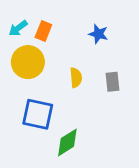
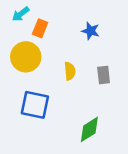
cyan arrow: (18, 28) -> (21, 14), moved
green diamond: (67, 142) -> (89, 129), moved

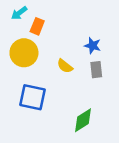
blue star: (91, 31) -> (93, 46), moved
yellow semicircle: (70, 71) -> (65, 66), turned 133

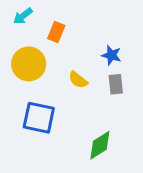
orange rectangle: (37, 26) -> (56, 32), moved

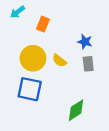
yellow circle: (29, 64) -> (33, 58), moved

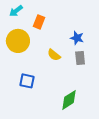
yellow circle: (33, 58) -> (18, 41), moved
blue square: (30, 89) -> (27, 81), size x0.7

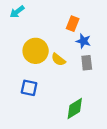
orange rectangle: (39, 22) -> (73, 24), moved
yellow circle: (18, 41) -> (36, 51), moved

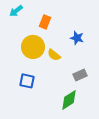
orange rectangle: (73, 24) -> (45, 22), moved
gray rectangle: (87, 63) -> (80, 75), moved, turned 72

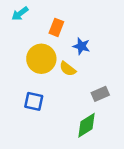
blue star: (77, 38) -> (81, 46), moved

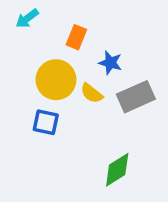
gray rectangle: (100, 94) -> (136, 97), moved, size x1.5
blue square: (34, 101) -> (46, 122), moved

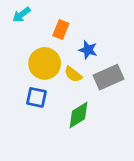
green diamond: (117, 170) -> (79, 115), moved

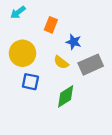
yellow circle: (45, 63) -> (22, 53), moved

